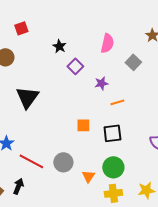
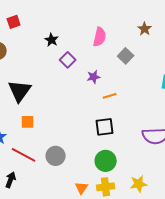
orange square: (83, 125) -> (28, 122), moved
orange triangle: (88, 176) -> (82, 188), moved

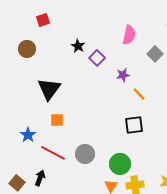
black star: (52, 40) -> (78, 46), moved
orange line: (110, 96) -> (139, 94), turned 64
green circle: (106, 161) -> (120, 164), moved

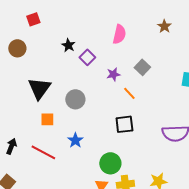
gray square: (155, 54) -> (142, 67), moved
blue star: (28, 135) -> (75, 140), moved
gray circle: (85, 154) -> (75, 99), moved
black arrow: (40, 178) -> (11, 146), moved

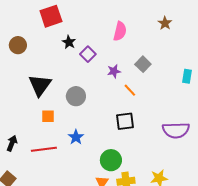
red square: (33, 19) -> (51, 16), moved, size x1.6
red line: (43, 152) -> (44, 149), turned -35

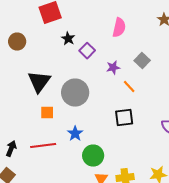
gray circle: (76, 96) -> (75, 92), size x1.4
black arrow: (12, 143) -> (11, 148), moved
green circle: (111, 160) -> (93, 156), moved

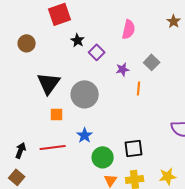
orange line: (129, 86) -> (139, 88), turned 48
black square: (124, 118) -> (134, 148), moved

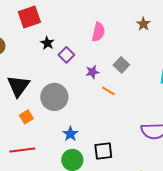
orange line: (139, 88) -> (108, 91), turned -64
orange square: (57, 114) -> (26, 117), turned -32
blue star: (85, 135) -> (70, 134), moved

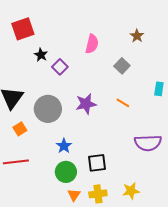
gray square: (121, 65) -> (122, 66), moved
purple star: (92, 72) -> (86, 104), moved, size x1.5
orange line: (108, 91) -> (123, 103), moved

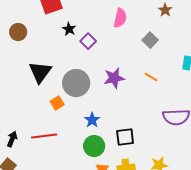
orange square: (20, 129) -> (57, 103), moved

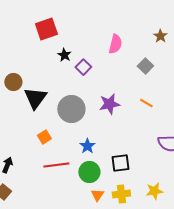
brown circle: (18, 32) -> (13, 82), moved
orange square: (57, 103) -> (44, 137), moved
red line: (44, 136) -> (56, 165), moved

